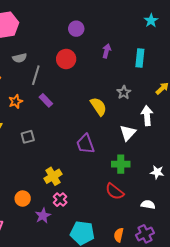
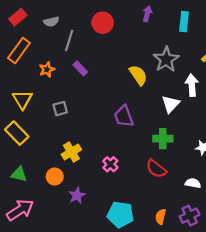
gray star: (124, 92) -> (166, 59), size x1.6
yellow cross: (53, 176) -> (71, 152), moved
pink cross: (60, 200) -> (110, 164), moved

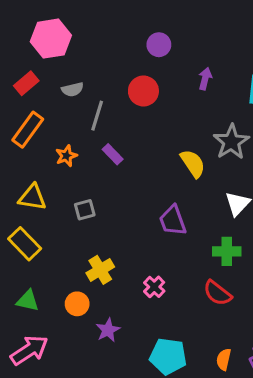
yellow triangle: (22, 100) -> (32, 197), turned -50

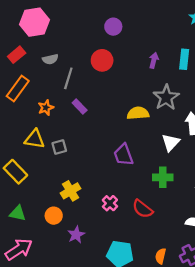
purple arrow: (205, 79) -> (154, 60), moved
yellow semicircle: (193, 163) -> (138, 113), turned -60
yellow triangle: (32, 197) -> (35, 139), moved
red semicircle: (217, 293) -> (143, 209), moved

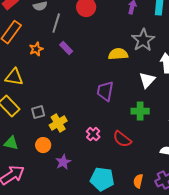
yellow triangle: (35, 139) -> (14, 77), moved
gray square: (59, 147) -> (38, 112), moved
purple trapezoid: (123, 155) -> (105, 91), turned 30

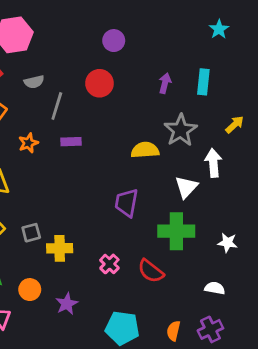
purple rectangle: (66, 48) -> (71, 142), turned -48
green cross: (140, 111) -> (176, 231), size x1.4
yellow cross: (58, 123) -> (60, 248), turned 30
orange circle: (43, 145) -> (30, 290), moved

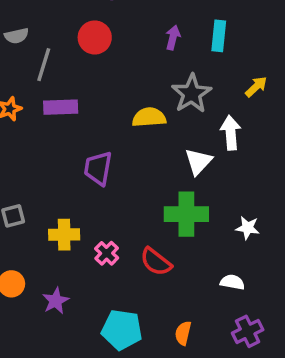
purple rectangle: (71, 142) -> (61, 107), size x1.4
purple trapezoid: (127, 203) -> (98, 168), moved
yellow cross: (60, 248) -> (64, 235), moved
purple cross: (210, 329) -> (248, 331), moved

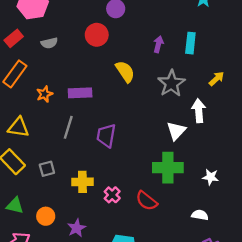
red circle: (95, 37) -> (97, 35), moved
gray line: (44, 65) -> (68, 127), moved
yellow semicircle: (149, 117) -> (125, 72), moved, turned 60

